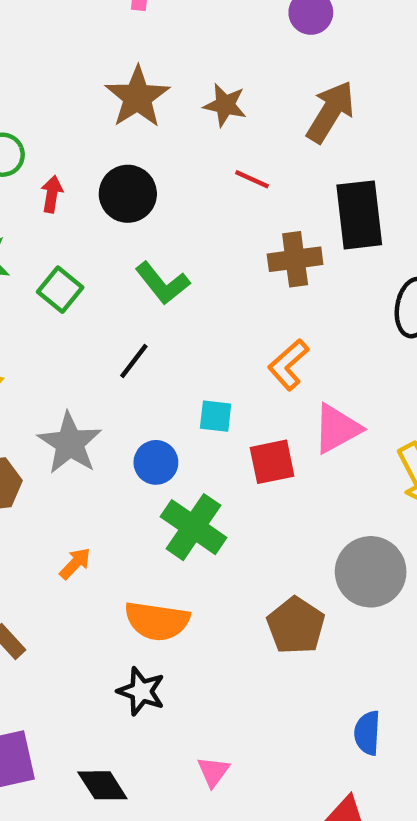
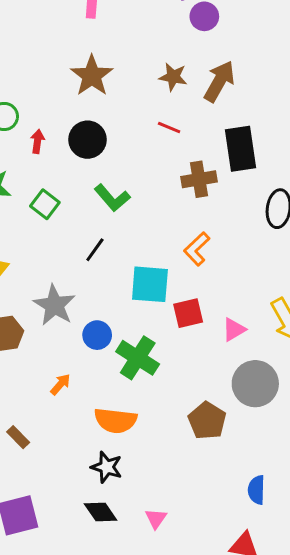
brown star: (225, 105) -> (173, 77), moved
cyan square: (216, 416) -> (150, 284), size x1.8
pink triangle: (337, 429) -> (234, 330), moved, size x0.7
blue circle: (156, 462) -> (97, 335), moved
black diamond: (102, 785) -> (101, 512), moved

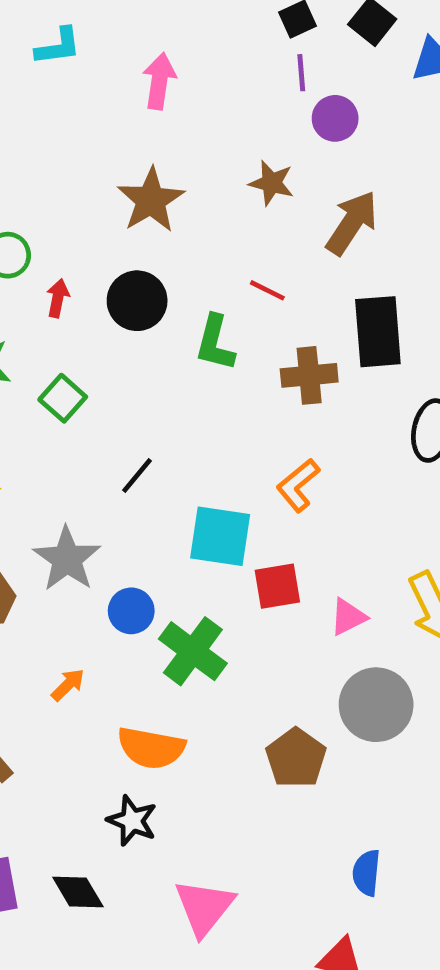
brown star: (173, 77) -> (272, 183), moved
green L-shape: (112, 198) -> (215, 343), moved, turned 51
black diamond: (101, 512) -> (78, 892), moved
pink triangle: (156, 519) -> (204, 907), size x1.8

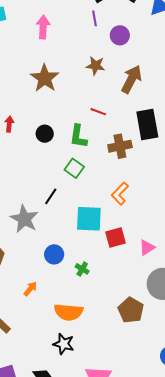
purple line: (301, 73) -> (94, 18), moved
black circle: (137, 301) -> (45, 134), moved, size x0.7
green square: (63, 398) -> (74, 168), moved
gray star: (67, 559) -> (24, 219), moved
green cross: (193, 651) -> (82, 269), size x0.5

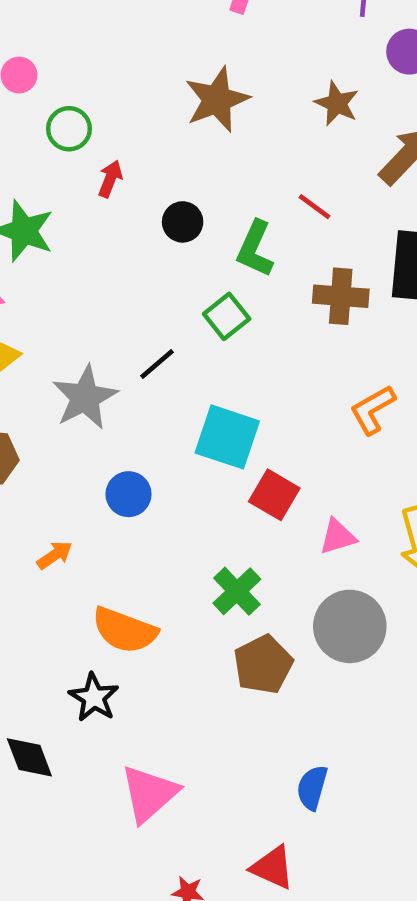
orange L-shape: (120, 194) -> (373, 410), moved
red square: (115, 238) -> (274, 495), turned 30
green cross: (82, 269) -> (237, 591), moved, size x1.5

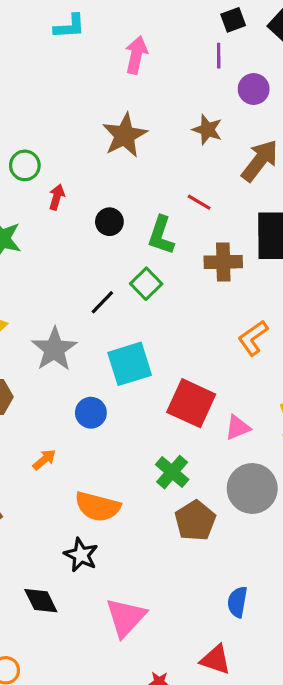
black line: (157, 364) -> (102, 302), moved
cyan square: (227, 437) -> (130, 364), moved, turned -30
red square: (274, 495) -> (191, 403), size x1.4

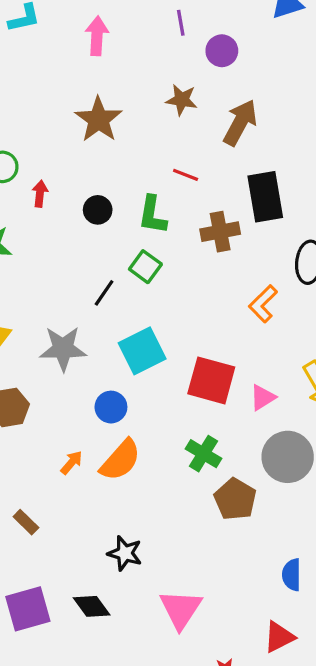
gray star: (54, 349) -> (63, 349), turned -30
orange semicircle: (98, 507) -> (120, 460), moved, turned -54
red triangle: (216, 660) -> (279, 637), turned -36

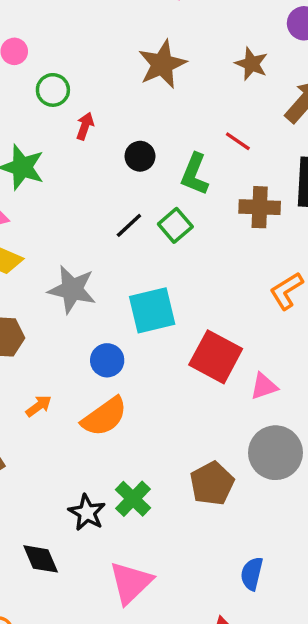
black line: (104, 293) -> (129, 225), moved
green cross: (203, 454) -> (133, 499), moved
orange arrow: (71, 463) -> (39, 406), moved

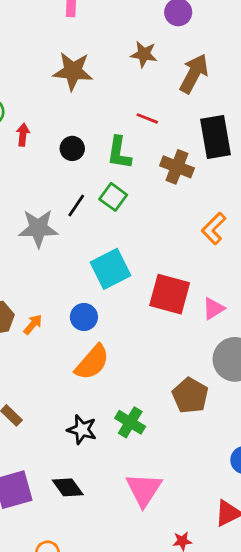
brown star: (162, 64) -> (73, 71), turned -30
brown cross: (260, 207) -> (177, 167), turned 32
gray star: (72, 289) -> (38, 228), moved
orange arrow: (39, 406) -> (33, 324), moved
black star: (87, 513) -> (82, 430), moved

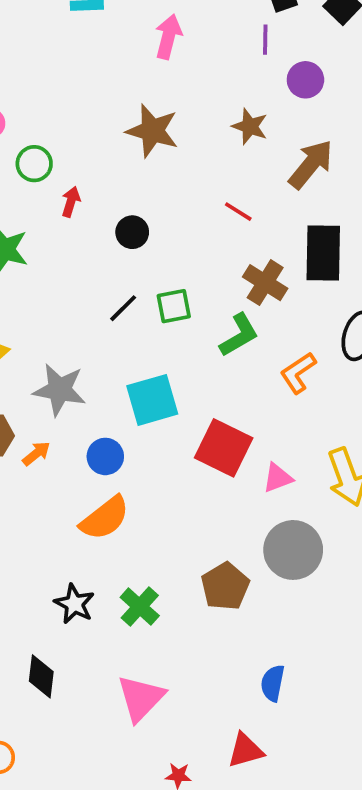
green L-shape: (119, 153) -> (239, 335), moved, turned -140
green square: (113, 197) -> (174, 306), turned 32
gray star: (38, 228) -> (60, 390), moved
black diamond: (68, 487) -> (41, 676), turned 32

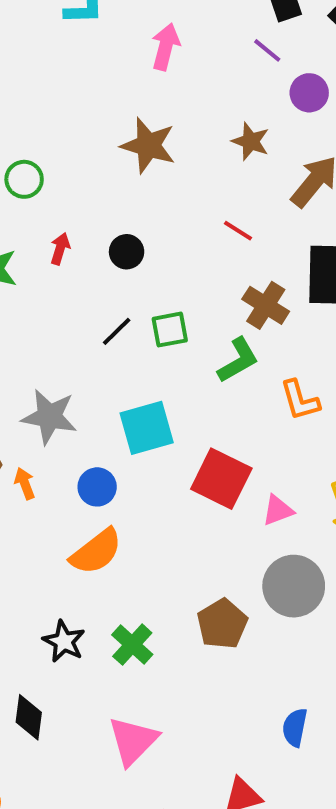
purple line: (265, 40) -> (267, 50), turned -52
red arrow: (71, 202) -> (60, 249), moved
orange L-shape: (298, 373) -> (300, 400), turned -72
orange arrow: (36, 454) -> (25, 483), turned -72
blue semicircle: (273, 683) -> (295, 727), moved

